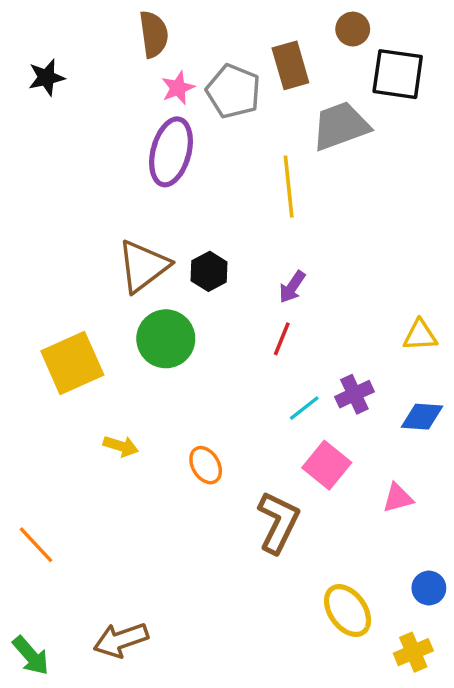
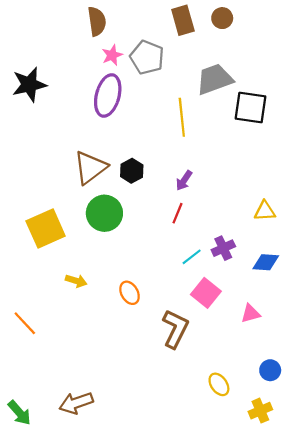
brown rectangle: (290, 65) -> (183, 20), moved
black square: (398, 74) -> (251, 107), moved
black star: (46, 77) -> (29, 85), moved, size x1.5
orange line: (36, 545) -> (25, 323), moved
yellow ellipse: (348, 611) -> (219, 384), size x0.7

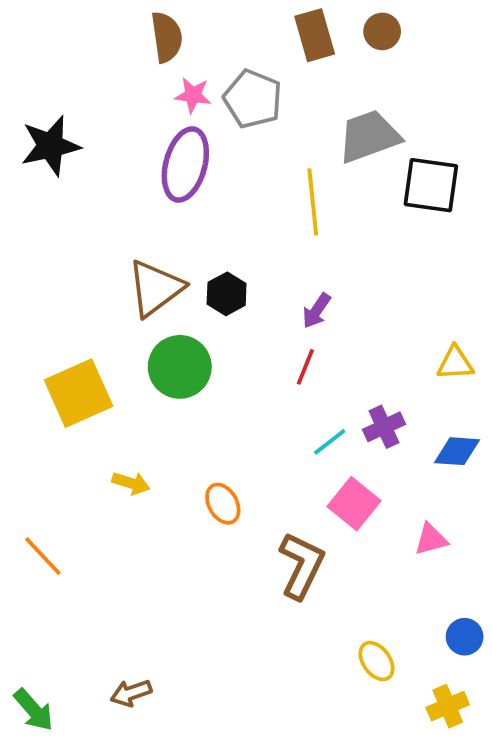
pink star: (112, 55) -> (193, 95), turned 30
brown arrow: (76, 403) -> (131, 693), size x0.7

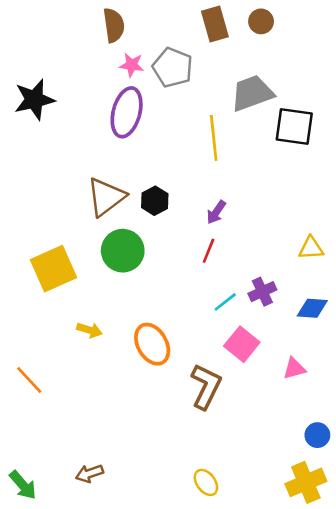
orange ellipse: (223, 504) -> (152, 344), size x1.5
yellow ellipse: (376, 661) -> (206, 482), moved
yellow cross: (448, 706) -> (306, 482), size x1.4

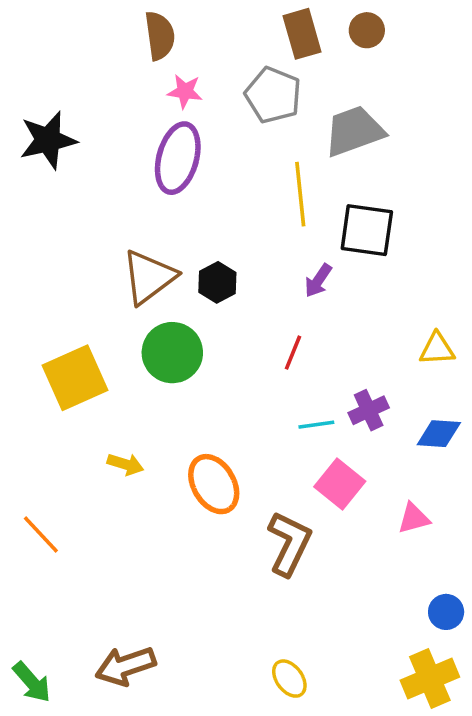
gray pentagon: (173, 68) -> (273, 95), moved
black square: (294, 126) -> (367, 230), moved
purple arrow: (216, 212) -> (318, 281), moved
cyan line: (225, 302) -> (316, 425), turned 30
brown arrow: (89, 473) -> (125, 666), size x1.5

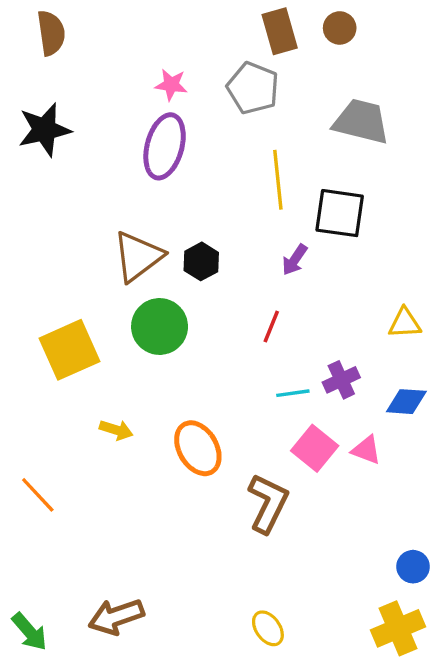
brown semicircle: (160, 36) -> (51, 33), moved
gray trapezoid: (354, 131) -> (361, 121), moved, turned 34
pink triangle: (414, 518) -> (366, 450), moved, turned 36

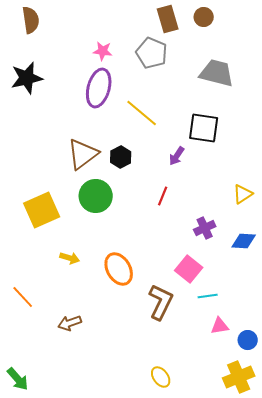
yellow line: (278, 180) -> (142, 113), moved, turned -44
yellow triangle: (405, 323) -> (243, 194), turned -30
cyan line: (293, 393) -> (208, 296), moved
pink triangle: (366, 450) -> (220, 326), moved, turned -30
brown arrow: (116, 617) -> (70, 323), moved, size x0.7

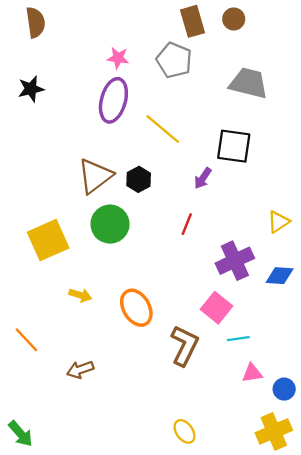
black star: (27, 78) -> (31, 89), size x0.7
purple cross: (205, 228) -> (235, 261), size x1.5

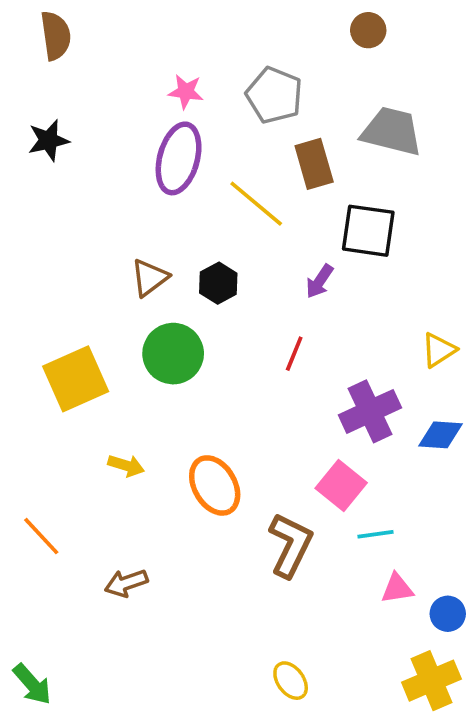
brown rectangle: (192, 21) -> (314, 164), moved
brown triangle: (95, 176) -> (150, 278), size x0.7

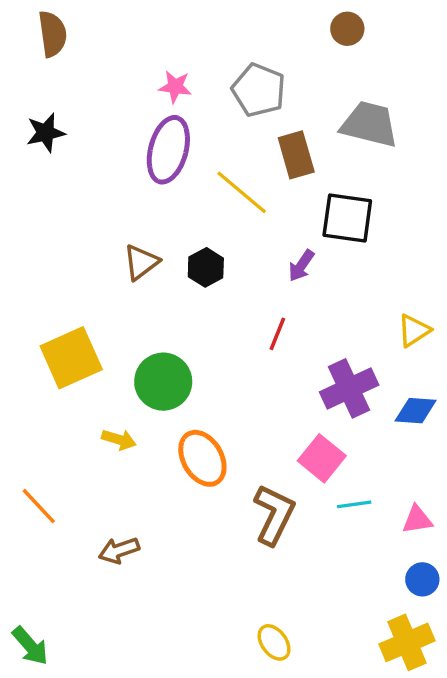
green circle: (173, 354) -> (163, 382), moved
pink triangle: (397, 588) -> (417, 520), moved

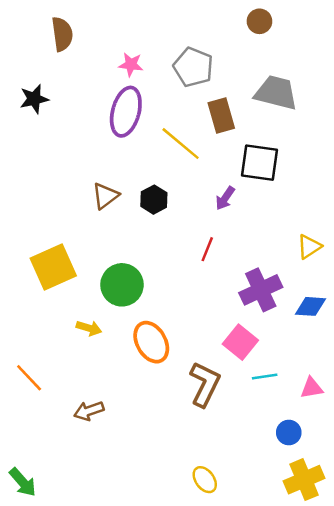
brown semicircle: (52, 34) -> (62, 34), moved
blue circle: (422, 579) -> (289, 433), moved

